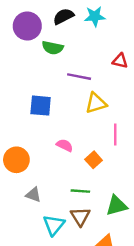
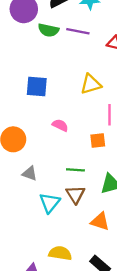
purple line: (79, 77) -> (78, 31), moved
orange square: (94, 160) -> (98, 141), moved, turned 35

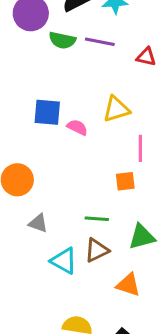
pink semicircle: (60, 125) -> (77, 127), moved
brown triangle: (75, 195) -> (97, 250), turned 36
cyan triangle: (50, 203) -> (64, 261), turned -40

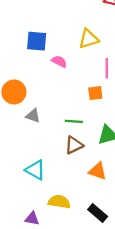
pink semicircle: (77, 127) -> (59, 61), moved
gray triangle: (38, 223) -> (33, 116), moved
cyan triangle: (64, 261) -> (35, 170), moved

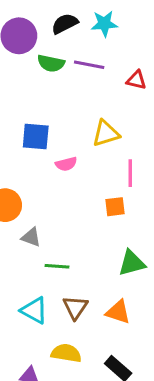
pink semicircle: (59, 61) -> (66, 164), turned 140
green line: (74, 121) -> (57, 266), moved
brown triangle: (74, 145) -> (75, 307), moved, turned -30

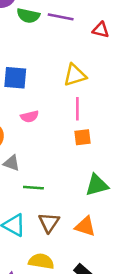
pink semicircle: (66, 164) -> (30, 116), moved
pink line: (130, 173) -> (77, 109), moved

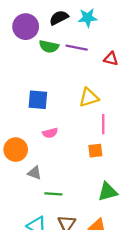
pink line: (77, 109) -> (103, 124), moved

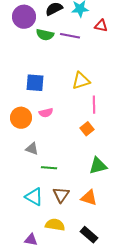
red triangle: (111, 59) -> (101, 26), moved
orange circle: (16, 150) -> (21, 118), moved
orange square: (95, 151) -> (87, 129), turned -32

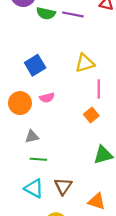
blue square: (35, 83) -> (35, 65), turned -36
gray triangle: (32, 149) -> (32, 137), turned -32
green line: (49, 168) -> (38, 159), moved
orange triangle: (89, 198) -> (97, 201), moved

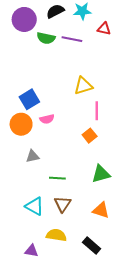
blue square: (35, 65) -> (29, 99), moved
green line: (38, 159) -> (57, 178), moved
orange triangle: (97, 201) -> (101, 210), moved

